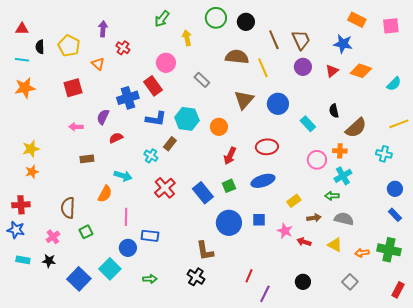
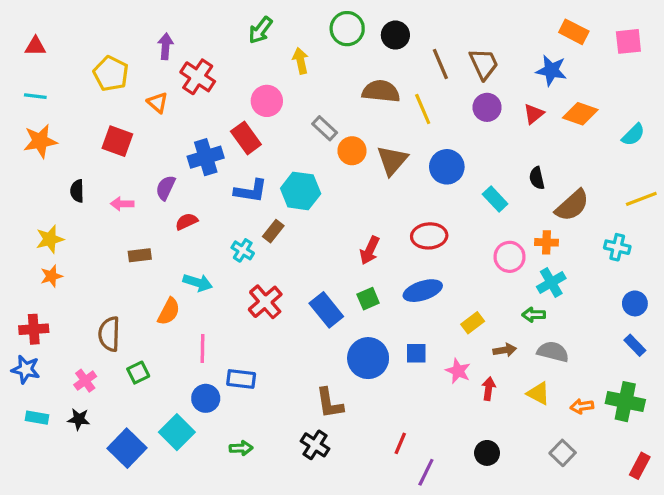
black semicircle: (40, 47) -> (77, 191), moved
red cross: (123, 48) -> (198, 77), size x1.5
red square: (73, 88) -> (117, 141), turned 36
orange circle: (219, 127) -> (352, 151), moved
red arrow: (304, 242) -> (489, 389), turned 80

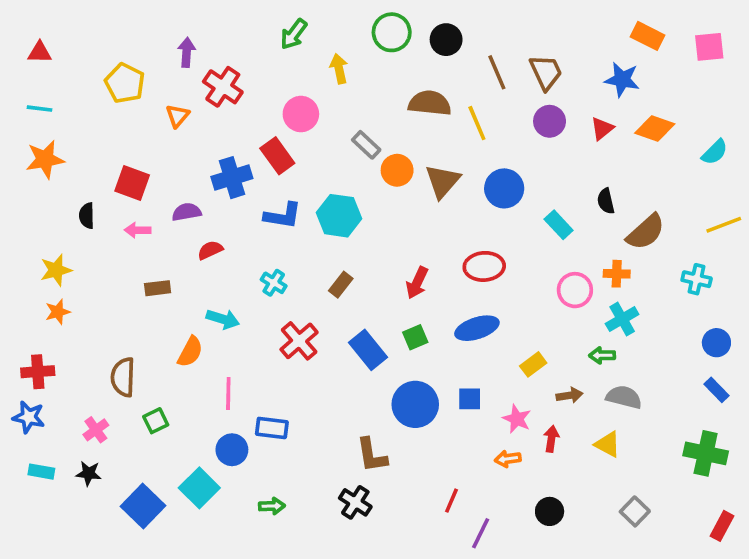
orange triangle: (158, 103) -> (177, 116), turned 30
red square: (117, 141) -> (132, 183), moved
purple semicircle: (166, 188) -> (187, 212), turned 55
brown rectangle: (273, 231) -> (341, 285), moved
orange arrow: (582, 406) -> (508, 459), moved

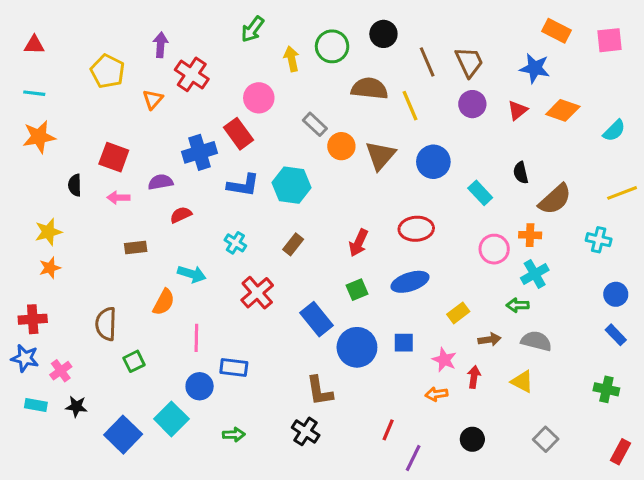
green circle: (392, 32) -> (332, 46), moved
blue rectangle: (368, 350) -> (316, 319), moved
pink cross: (96, 430) -> (61, 371), moved
green cross: (706, 453) -> (606, 389), size x0.7

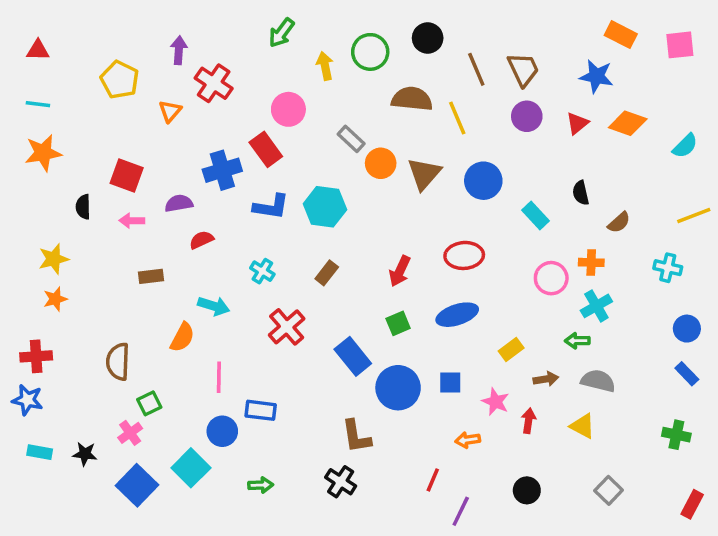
brown semicircle: (555, 199) -> (619, 222), size x0.6
pink cross: (61, 371) -> (130, 433), moved
orange arrow: (436, 394) -> (468, 440), moved

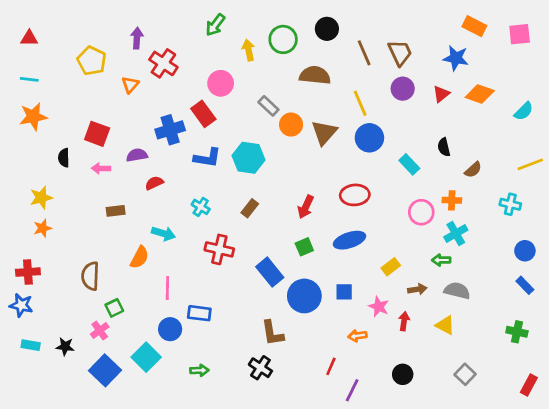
yellow line: (457, 118) -> (360, 103), moved
red cross: (287, 327) -> (219, 249), turned -36

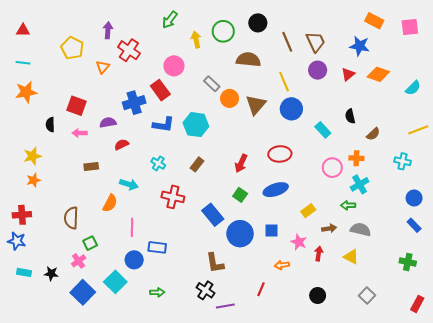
green square: (304, 247) -> (240, 195), turned -32
purple line: (352, 390) -> (225, 306), moved, turned 54

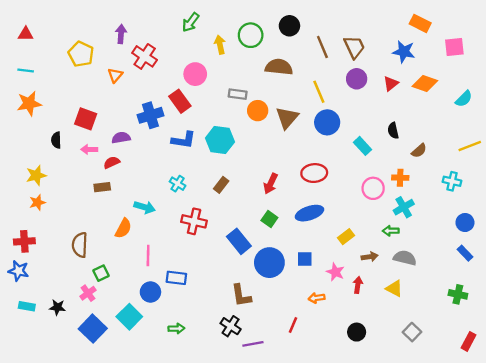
pink square: (410, 27) -> (454, 47), moved
gray rectangle: (212, 84) -> (238, 94), turned -35
red semicircle: (122, 145) -> (112, 162), moved

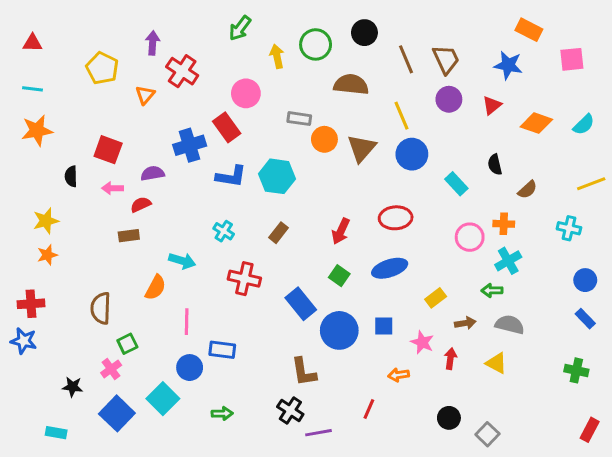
orange diamond: (425, 84) -> (536, 123), moved
cyan rectangle: (27, 306) -> (56, 433), moved
gray square: (412, 332) -> (487, 434), moved

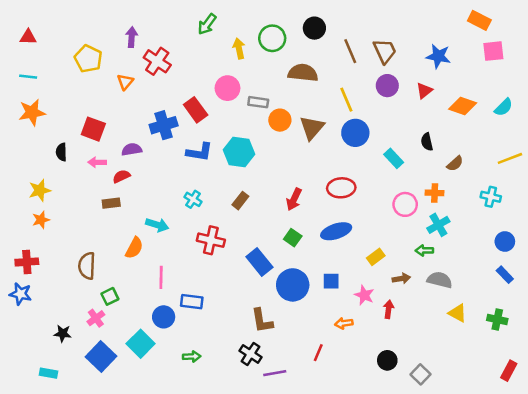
orange rectangle: (529, 30) -> (479, 20), moved
pink circle: (246, 93) -> (227, 88), moved
yellow triangle: (496, 363) -> (458, 313), moved

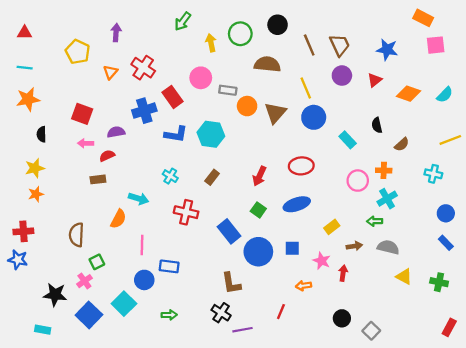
red cross: (157, 61) -> (143, 68), moved
black semicircle: (61, 152) -> (42, 134), moved
black star: (63, 334) -> (55, 295), size x1.5

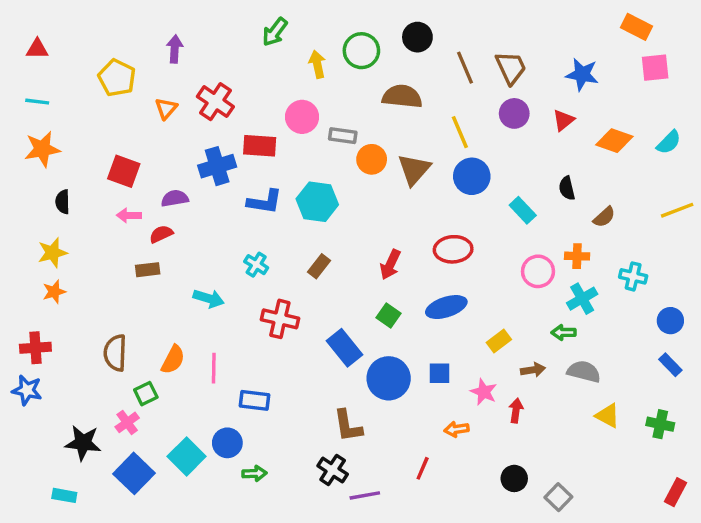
red rectangle: (173, 97) -> (260, 146), turned -50
cyan cross: (433, 174) -> (633, 276), moved
orange semicircle: (118, 219) -> (173, 360), moved
blue circle: (144, 280) -> (227, 443), moved

